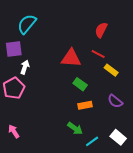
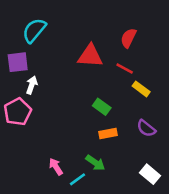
red triangle: (71, 58) -> (90, 56), moved
pink arrow: (14, 131) -> (56, 167), moved
cyan line: (92, 141) -> (77, 179), moved

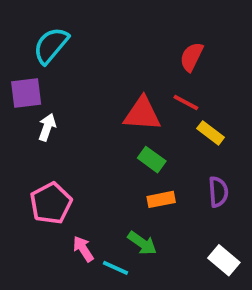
red triangle: (90, 56) -> (142, 114), moved
pink pentagon: (18, 112) -> (51, 203), moved
purple semicircle: (146, 128) -> (218, 192), turned -132
cyan line: (77, 179) -> (116, 268), turned 60

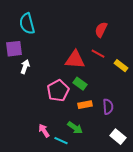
cyan semicircle: (51, 45) -> (27, 24), turned -55
yellow rectangle: (211, 133) -> (121, 66), moved
purple semicircle: (218, 192) -> (108, 107), moved
pink pentagon: (51, 203) -> (58, 91), moved

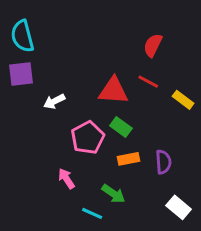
cyan semicircle: (27, 24) -> (22, 36), moved
white arrow: (25, 67) -> (54, 101), moved, turned -136
pink arrow: (44, 131) -> (66, 179), moved

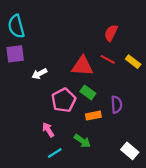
yellow rectangle: (183, 100) -> (133, 62), moved
purple semicircle: (163, 162) -> (117, 105), moved
cyan line: (92, 213) -> (55, 153), moved, turned -56

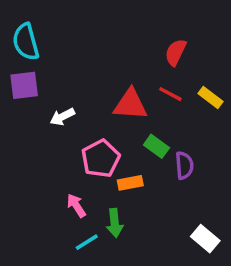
green rectangle: (88, 92) -> (156, 146), moved
orange rectangle: (93, 116) -> (130, 183), moved
green arrow: (82, 141) -> (115, 223), moved, turned 49

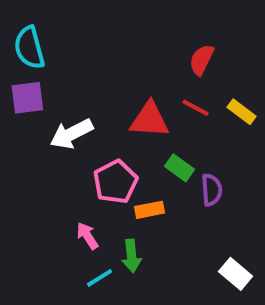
white arrow: (62, 117) -> (71, 134), size x1.5

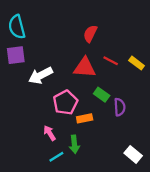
red semicircle: (202, 60) -> (90, 34), moved

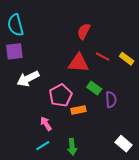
white arrow: (41, 75) -> (28, 79), moved
green arrow: (74, 144) -> (72, 147), moved
cyan line: (56, 157) -> (43, 146), moved

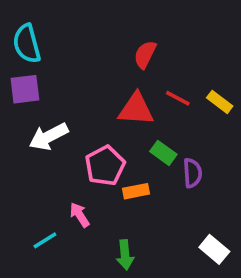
cyan line: (43, 146) -> (45, 240), moved

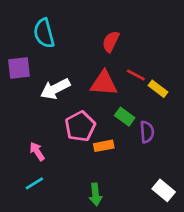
cyan semicircle: (27, 44) -> (44, 33), moved
yellow rectangle: (220, 102) -> (158, 89), moved
white arrow: (49, 137) -> (55, 89), moved
pink arrow: (80, 215) -> (37, 151), moved

